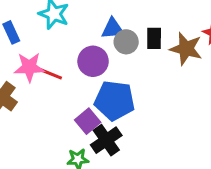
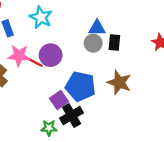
blue triangle: (113, 29) -> (97, 28), moved
brown star: (186, 49) -> (119, 83), moved
purple circle: (93, 61) -> (51, 55), moved

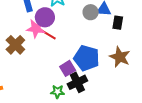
gray circle: (93, 43) -> (91, 12), moved
purple circle: (51, 55) -> (45, 17), moved

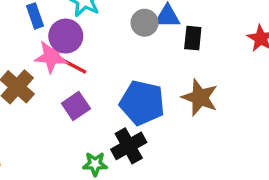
purple square: (68, 68) -> (76, 106), moved

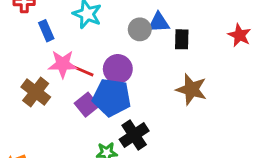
purple circle: (66, 36) -> (118, 69), moved
blue pentagon: (142, 103) -> (112, 97), moved

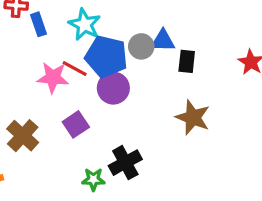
blue rectangle: (46, 31) -> (38, 24), moved
red line: (82, 71) -> (75, 69), moved
brown cross: (36, 92) -> (23, 136), moved
blue pentagon: (112, 97) -> (106, 57), moved

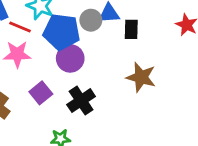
red line: (75, 69) -> (20, 27), moved
black cross: (125, 163) -> (81, 101), moved

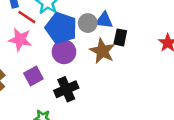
brown star: (141, 77) -> (102, 51), moved

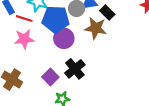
black rectangle: (120, 37) -> (107, 12), turned -40
purple square: (33, 76) -> (50, 77), moved

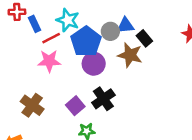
red line: (24, 19) -> (51, 38), turned -49
blue pentagon: (56, 19) -> (86, 42), turned 30

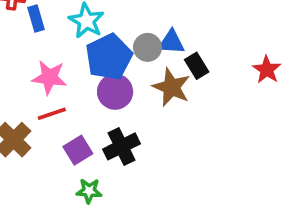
red line: (51, 38) -> (52, 114), moved

